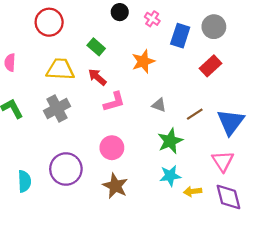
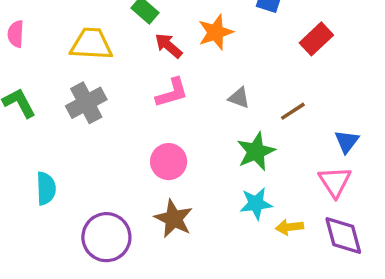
red arrow: (97, 77) -> (169, 46), moved
blue triangle: (231, 122) -> (347, 141), moved, size x0.6
purple circle: (66, 169) -> (106, 237), moved
cyan semicircle: (24, 181) -> (46, 188), moved

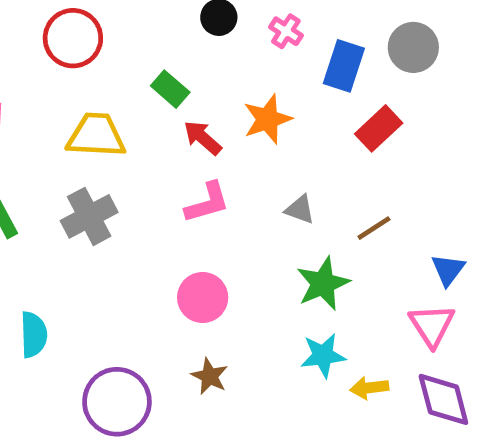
red rectangle: (316, 39) -> (379, 128), moved
brown star: (174, 219) -> (210, 376), size x0.7

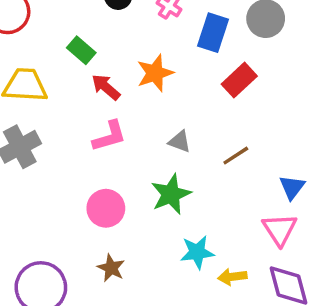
green star: (323, 284) -> (171, 194), moved

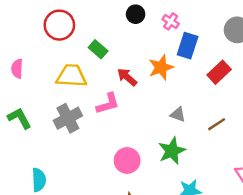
blue rectangle: (213, 33) -> (188, 46), moved
green rectangle: (81, 50) -> (98, 49), moved
pink L-shape: (109, 136) -> (108, 104), moved

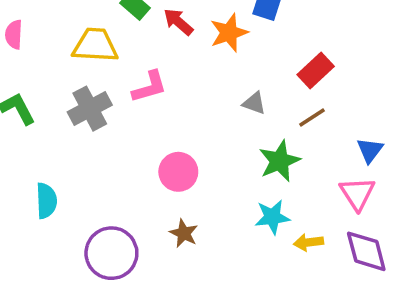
red rectangle: (219, 72) -> (316, 71), moved
red arrow: (127, 77) -> (178, 22), moved
green star: (172, 151) -> (280, 161), moved

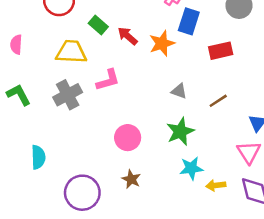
red rectangle: (316, 71) -> (221, 51), moved, turned 30
green star: (280, 161) -> (180, 131), moved

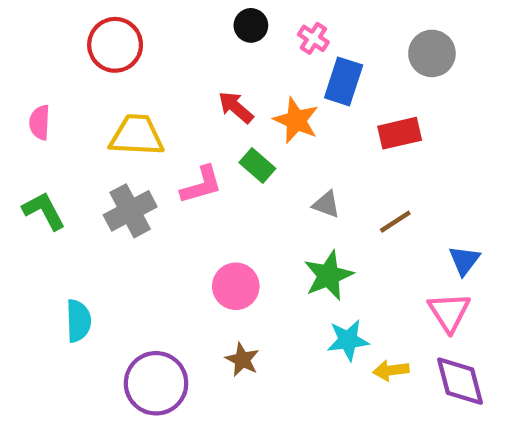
green rectangle: (98, 25) -> (257, 166), moved
orange star: (162, 43) -> (296, 120), turned -30

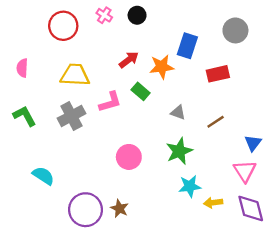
pink cross: (313, 38) -> (104, 15), moved
red arrow: (236, 107) -> (129, 60), turned 102
orange star: (296, 120) -> (162, 67), turned -30
cyan semicircle: (78, 321) -> (43, 176), turned -55
brown star: (242, 360) -> (119, 208), moved

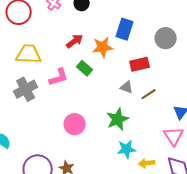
gray circle: (235, 30) -> (166, 38), moved
red rectangle: (218, 74) -> (140, 64), moved
gray triangle: (178, 112) -> (127, 87), moved

